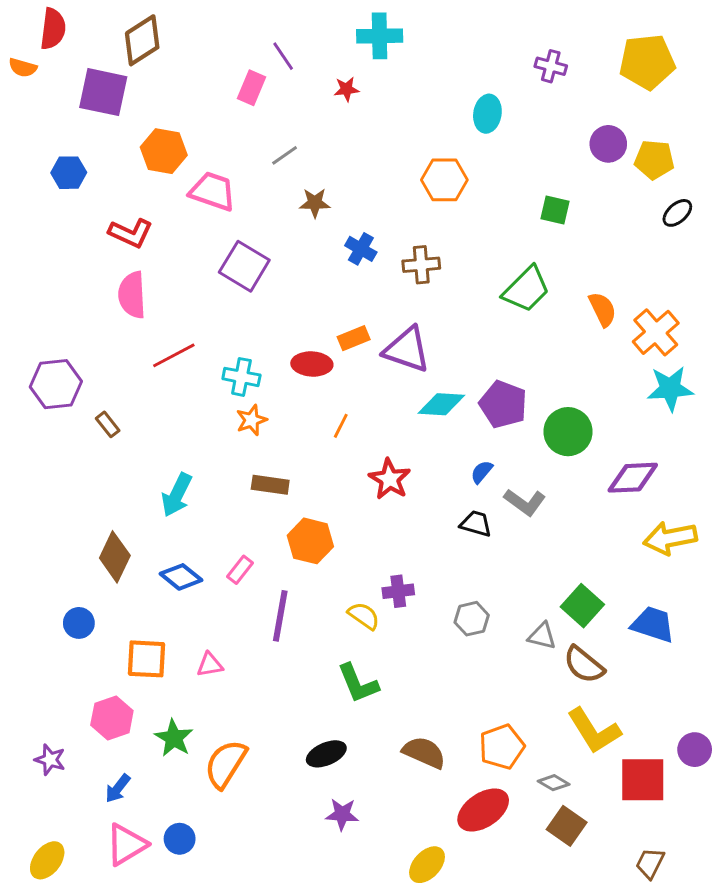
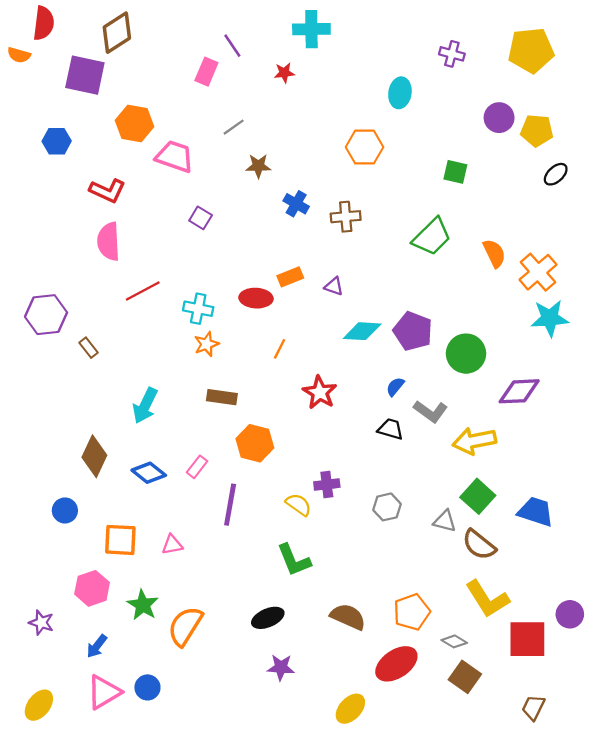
purple square: (244, 266) -> (201, 218), size x0.6
purple triangle: (407, 350) -> (334, 286), size x0.5
yellow arrow: (670, 538) -> (474, 441), moved

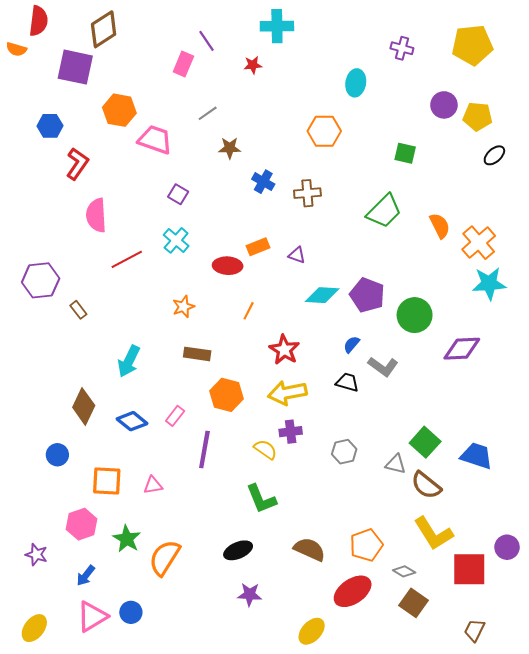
red L-shape: (107, 191) -> (77, 164), moved, turned -80
cyan cross: (198, 309) -> (176, 240), moved, turned 30
yellow arrow: (474, 441) -> (287, 393), moved

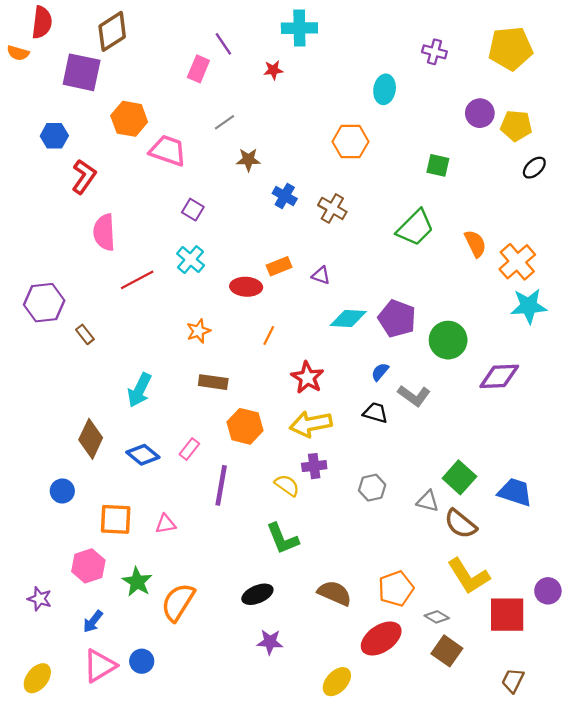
brown cross: (307, 193) -> (332, 208), turned 35

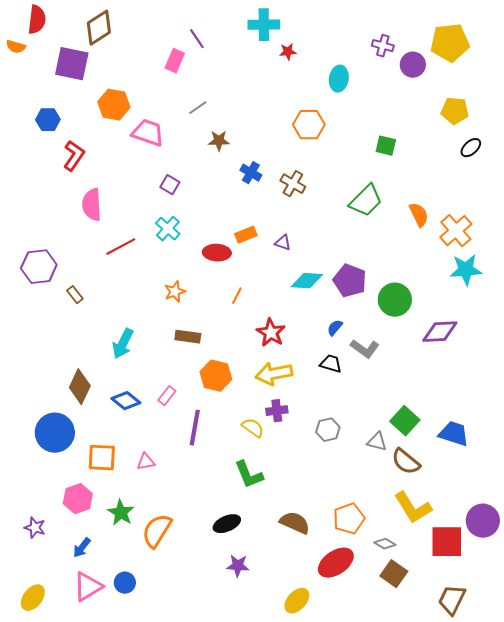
red star: (273, 70) -> (288, 52), moved
purple circle: (480, 113) -> (413, 65), moved
blue circle: (62, 491) -> (55, 433), size x1.8
purple circle: (548, 591) -> (483, 521), size x1.4
brown trapezoid: (513, 680) -> (452, 600), size x1.4

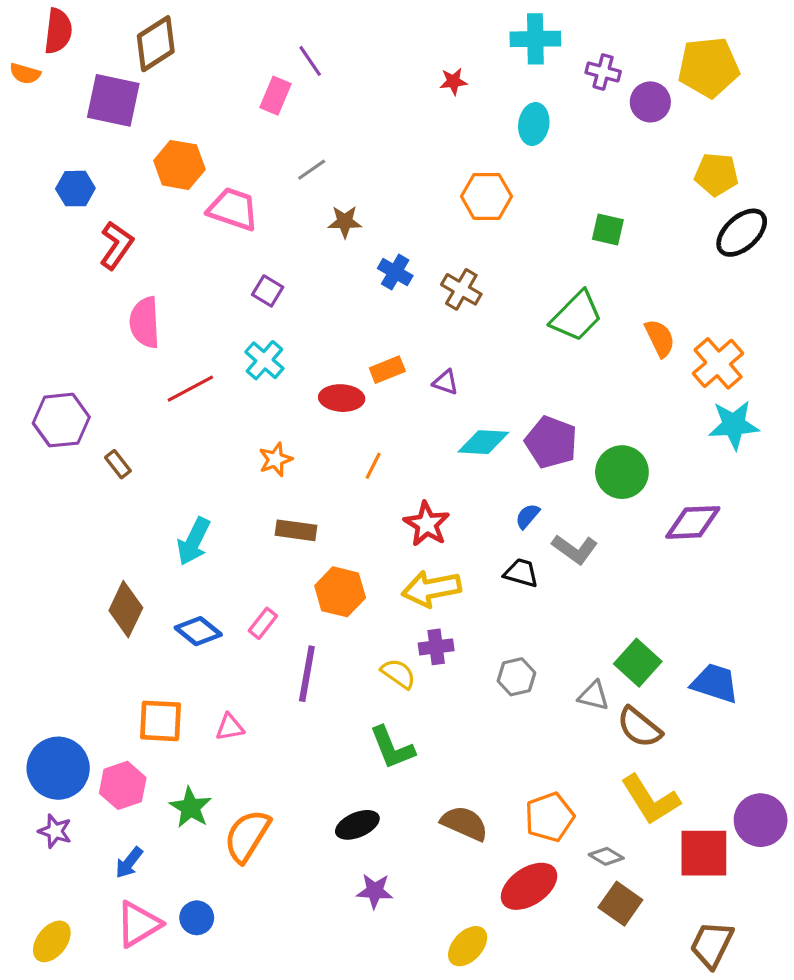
cyan cross: (264, 25) -> (535, 39), moved
black ellipse: (471, 148) -> (742, 233), size x1.6
blue circle: (55, 433) -> (58, 768), moved

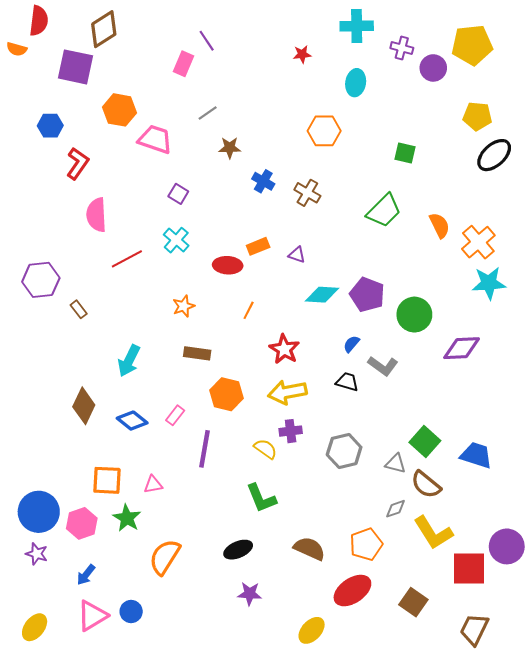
gray hexagon: (516, 677) -> (344, 451), size x1.4
green star: (190, 808) -> (127, 518), moved
gray diamond: (606, 856) -> (395, 509), moved, turned -50

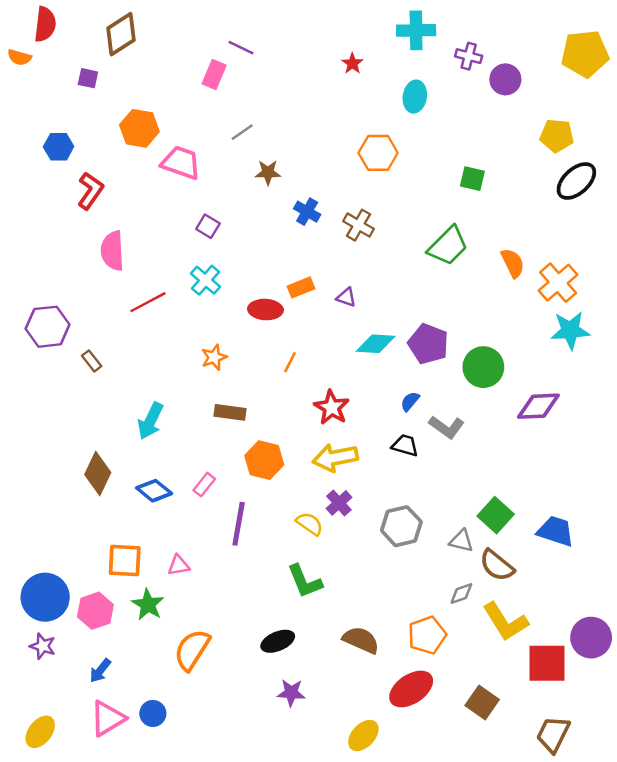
purple line: (207, 41) -> (241, 48), turned -30
yellow pentagon: (472, 45) -> (585, 54), moved
red star: (302, 54) -> (352, 63), turned -30
purple square: (75, 67) -> (88, 78), size x0.5
purple cross: (291, 431) -> (339, 503), turned -35

